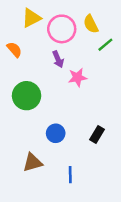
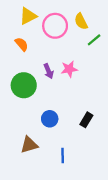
orange semicircle: (14, 50) -> (22, 44), moved
purple arrow: (58, 59) -> (49, 71), moved

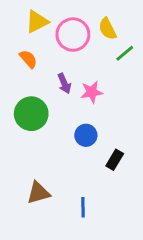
purple arrow: (49, 71) -> (64, 83), moved
blue circle: (50, 119) -> (86, 135), moved

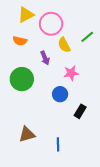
yellow semicircle: (107, 29) -> (64, 45), moved
orange semicircle: (28, 59) -> (20, 41), turned 144
pink star: (92, 92) -> (71, 73), moved

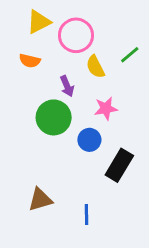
green circle: (22, 79) -> (54, 117), moved
black rectangle: (80, 111) -> (119, 165), size x1.5

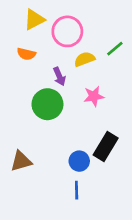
yellow semicircle: (95, 67) -> (85, 59), turned 96
blue circle: (89, 140) -> (79, 161), moved
brown triangle: (40, 200) -> (21, 161), moved

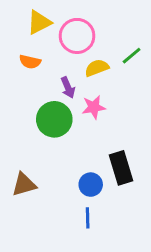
pink star: (94, 96) -> (94, 107), moved
black rectangle: (106, 147) -> (121, 168), turned -48

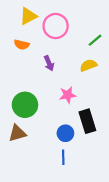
yellow semicircle: (97, 68) -> (88, 65), moved
pink star: (94, 107) -> (68, 95), moved
green circle: (54, 119) -> (25, 105), moved

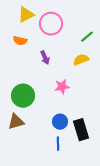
black rectangle: (87, 121) -> (81, 130), moved

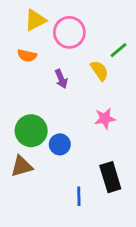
yellow semicircle: (81, 60) -> (99, 71), moved, turned 77
pink star: (62, 87) -> (105, 118), moved
blue circle: (60, 122) -> (60, 144), moved

